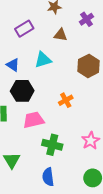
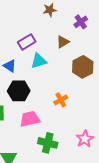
purple rectangle: (24, 29) -> (27, 42), moved
brown triangle: (61, 35) -> (63, 42), moved, turned -40

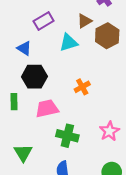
cyan triangle: (39, 61) -> (69, 43), moved
brown hexagon: (83, 67) -> (107, 36), moved

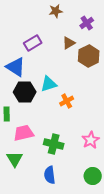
cyan triangle: (69, 43) -> (49, 84), moved
blue triangle: (24, 48) -> (16, 67), size x1.5
pink trapezoid: (47, 108) -> (24, 133), moved

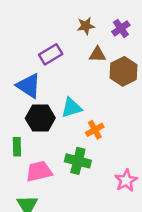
brown star: (56, 11) -> (86, 26), moved
brown triangle: (69, 43) -> (97, 54), turned 32
green cross: (54, 144) -> (78, 161), moved

